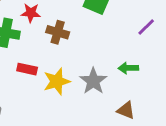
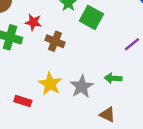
red rectangle: (27, 69) -> (23, 101), moved
yellow star: (57, 81) -> (50, 84), turned -30

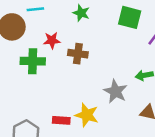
green square: (91, 17) -> (130, 17), moved
yellow star: (50, 84) -> (87, 115), moved

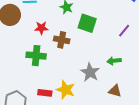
green square: (130, 17) -> (87, 23), moved
green cross: (33, 61) -> (36, 56), moved

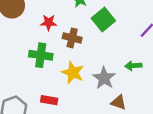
green square: (87, 23) -> (103, 20), turned 30
yellow star: (66, 90) -> (73, 73), moved
brown triangle: (115, 91) -> (119, 102), moved

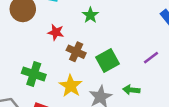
green square: (103, 20) -> (107, 60), moved
green cross: (41, 55) -> (34, 74), moved

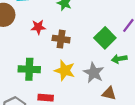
green square: (107, 60) -> (105, 38), moved

